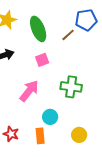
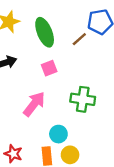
yellow circle: (79, 135) -> (70, 155), moved

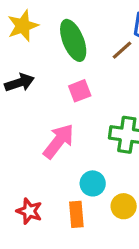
yellow circle: (70, 155) -> (124, 206), moved

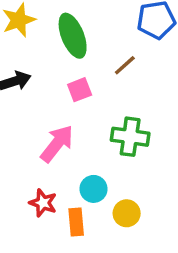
brown line: (122, 50) -> (125, 65), moved
red star: (29, 211) -> (43, 203), moved

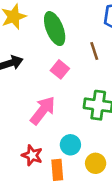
brown line: (125, 65) -> (94, 51), turned -66
pink square: (80, 90) -> (60, 69), turned -30

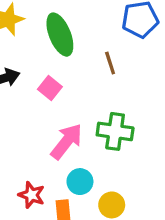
pink square: (60, 69) -> (50, 88), moved
pink arrow: (43, 110) -> (67, 141), moved

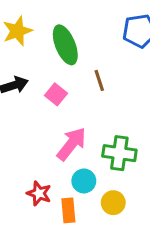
brown line: (110, 63) -> (99, 80), moved
green cross: (115, 131) -> (119, 153), moved

